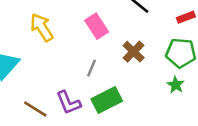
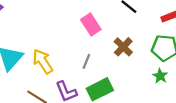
yellow arrow: (42, 27) -> (43, 61), moved

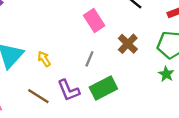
yellow arrow: (43, 61) -> (44, 59), size x0.6

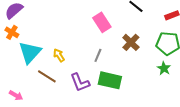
green rectangle: (103, 88) -> (110, 80), turned 40
brown line: (38, 96) -> (47, 76), moved

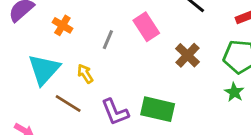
orange cross: (12, 32) -> (62, 25), moved
gray line: (98, 55) -> (108, 40), moved

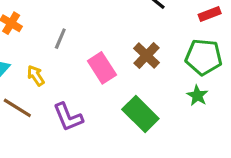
pink rectangle: (146, 27) -> (102, 68), moved
green rectangle: (158, 109) -> (140, 114), moved, turned 32

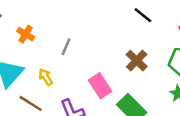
pink rectangle: (102, 68) -> (100, 86), moved

